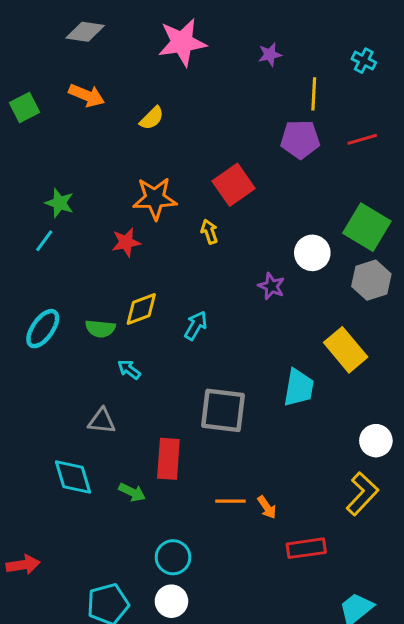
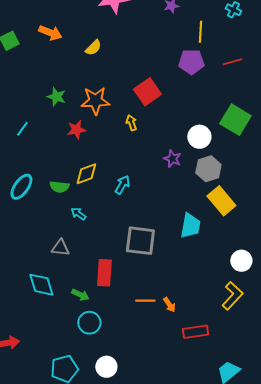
green star: (59, 203) -> (56, 97), moved
gray hexagon: (371, 280) -> (208, 169), moved
cyan circle: (173, 557) -> (89, 323), moved

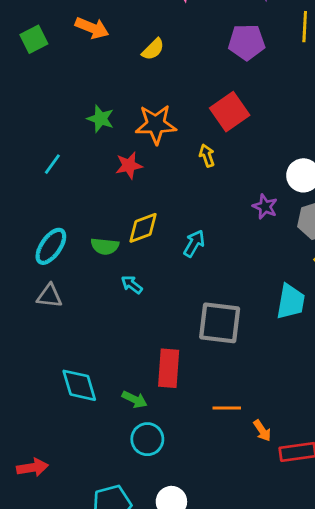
purple pentagon: (191, 62) -> (247, 42), moved
gray triangle: (60, 248) -> (49, 296), moved
orange arrow: (169, 305) -> (262, 431), moved

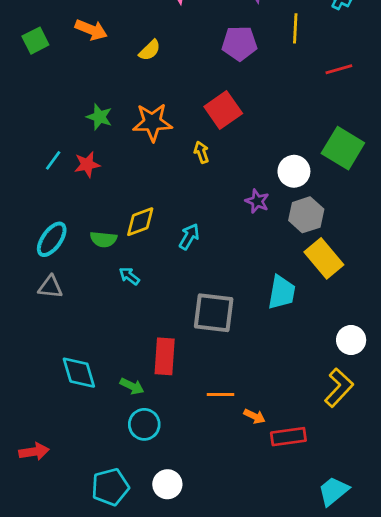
red star: (129, 165) -> (87, 164), moved
orange arrow: (262, 431) -> (254, 416), turned -30

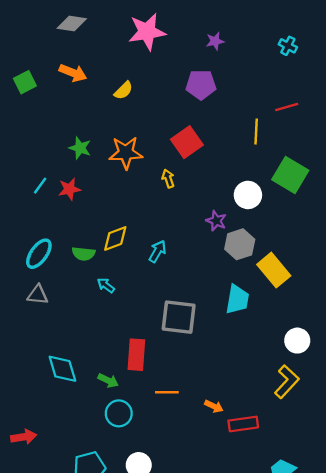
yellow line: (295, 28) -> (256, 132), moved
gray hexagon: (306, 215) -> (240, 244), moved
orange line: (220, 394) -> (167, 392), moved

